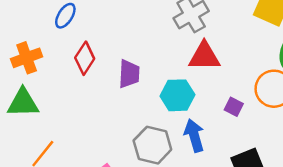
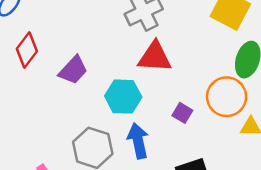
purple trapezoid: (129, 74) -> (73, 70), turned 36

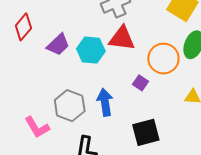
cyan hexagon: (123, 97) -> (91, 50), moved
orange circle: (227, 97) -> (163, 59), moved

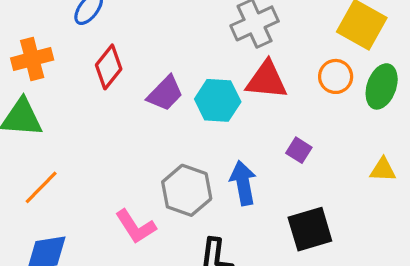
orange circle: (163, 59) -> (336, 76), moved, size x0.7

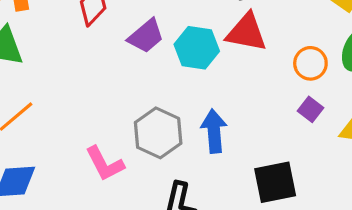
orange circle: (336, 76) -> (310, 63), moved
purple square: (299, 150) -> (311, 109), moved

